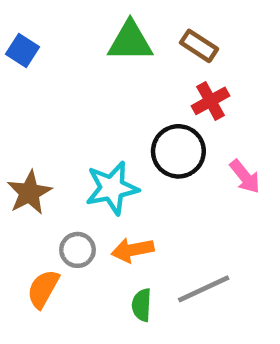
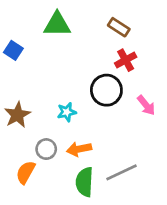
green triangle: (130, 41) -> (57, 24), moved
blue square: (22, 50) -> (13, 50), moved
cyan star: (112, 188) -> (67, 112), size x0.6
green semicircle: (142, 305) -> (85, 182), size x1.5

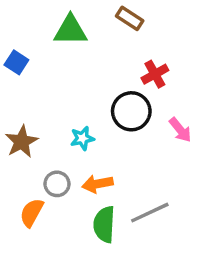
brown rectangle: (119, 27) -> (130, 18), moved

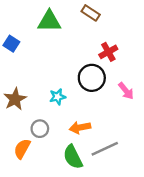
orange arrow: (97, 184) -> (80, 127), moved
green semicircle: (104, 224) -> (73, 157), turned -30

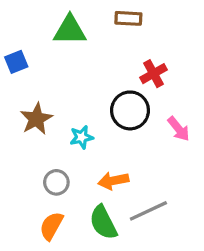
brown rectangle: (91, 13) -> (128, 18), turned -30
blue square: (11, 44) -> (16, 62), turned 35
brown star: (15, 99) -> (36, 119), moved
orange semicircle: (22, 149) -> (51, 226), moved

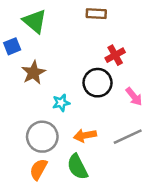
green triangle: (70, 30) -> (35, 21), moved, turned 40
brown star: (36, 119) -> (33, 73), moved
gray circle: (56, 182) -> (42, 137), size x1.6
gray line: (148, 211) -> (128, 137), moved

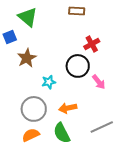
pink arrow: (134, 96) -> (99, 82), moved
gray line: (128, 137) -> (102, 127), moved
orange semicircle: (39, 169) -> (31, 135), turned 36

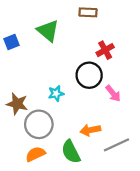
green triangle: (28, 17) -> (48, 31), moved
brown star: (27, 58) -> (17, 104), moved, turned -30
orange arrow: (68, 108) -> (90, 130), moved

